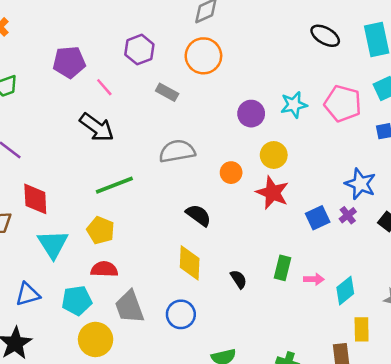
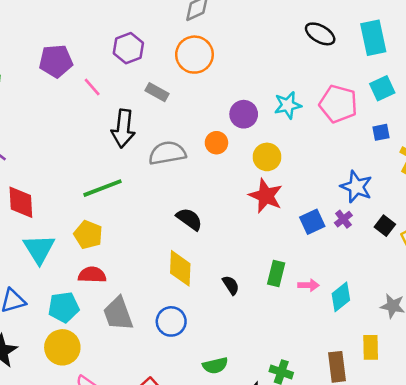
black arrow: (97, 127) -> (123, 128), moved, turned 60
orange circle: (231, 173) -> (216, 143), moved
yellow rectangle: (362, 329) -> (371, 347), moved
yellow circle: (96, 339) -> (62, 347), moved

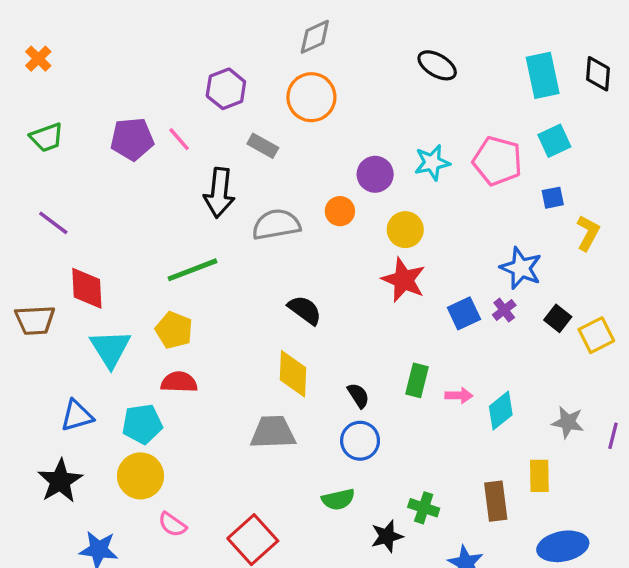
black ellipse: (320, 34) -> (437, 65), moved
purple pentagon: (56, 61) -> (132, 139), moved
gray trapezoid: (118, 314) -> (273, 432), moved, turned 108
blue circle: (171, 321) -> (360, 441), moved

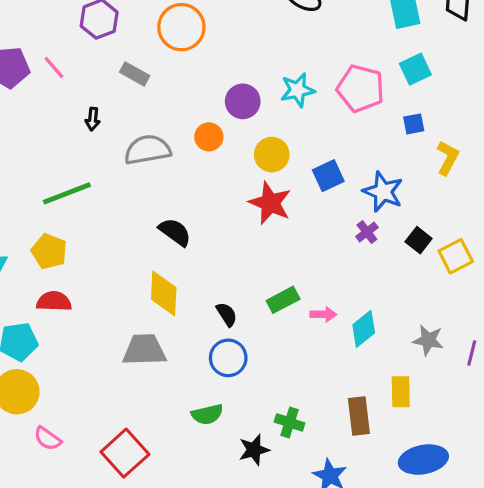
black arrow: (219, 193) -> (93, 119), size x0.5
blue square: (464, 313) -> (328, 176), moved
green rectangle: (417, 380) -> (283, 300), turned 48

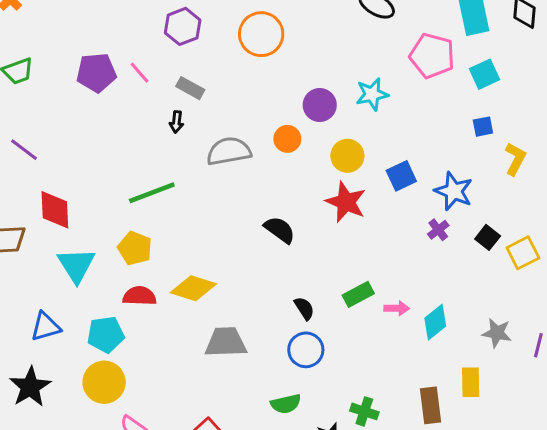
gray rectangle: (135, 74) -> (190, 88), moved
pink pentagon: (360, 88) -> (432, 56), moved
black semicircle: (175, 232) -> (280, 230), moved
yellow diamond: (164, 293) -> (193, 288), moved, turned -75

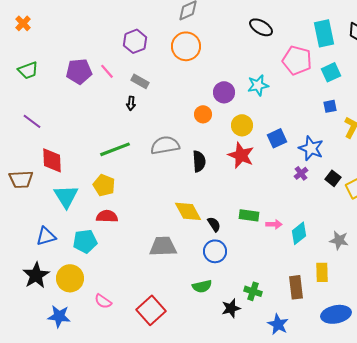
gray semicircle: (229, 151) -> (165, 145), moved
black semicircle: (280, 230) -> (199, 161), moved, turned 50
yellow diamond: (193, 288) -> (188, 211), moved, turned 44
green rectangle: (358, 294) -> (249, 215), turned 36
yellow circle: (104, 382) -> (70, 278), moved

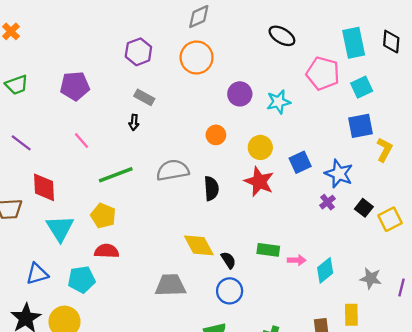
pink line: (107, 71) -> (82, 141), moved
purple circle: (224, 92) -> (240, 94), moved
blue square: (330, 106) -> (360, 126), size x1.6

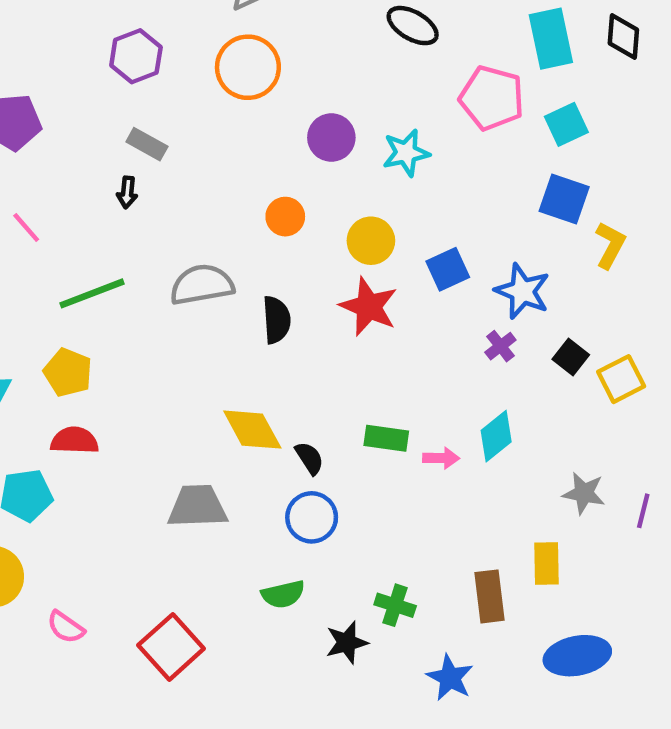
blue square: (360, 126) -> (564, 199), turned 30
cyan diamond: (325, 270) -> (496, 436), moved

